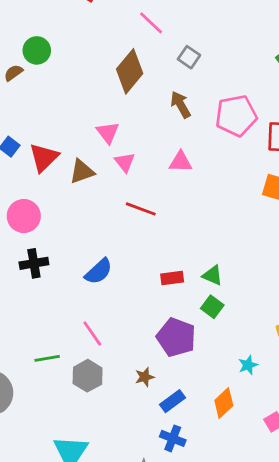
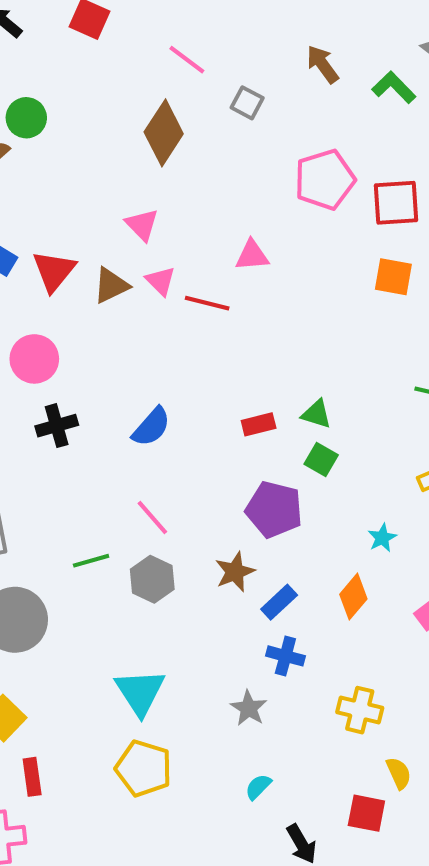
brown arrow: (181, 105) -> (323, 64), moved
pink triangle: (125, 162) -> (161, 281), moved
red line: (141, 209) -> (207, 303), moved
brown star: (145, 377) -> (235, 572), size x1.4

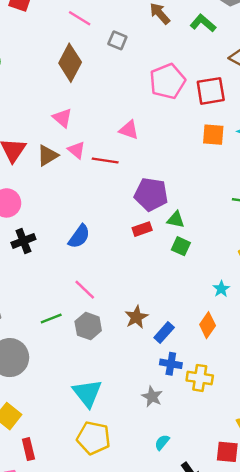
pink triangle: (252, 255) -> (129, 130), turned 30
purple pentagon: (274, 509) -> (151, 194), moved
yellow cross: (360, 710) -> (200, 378), moved

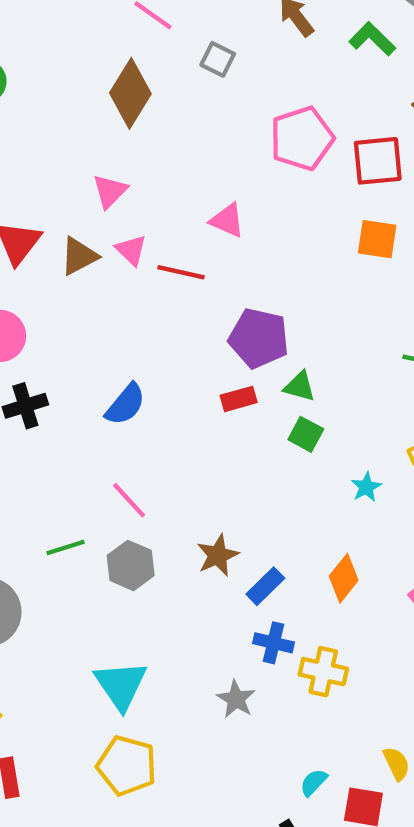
pink triangle: (62, 118) -> (110, 191), turned 30
cyan star: (221, 289) -> (366, 487), moved
cyan semicircle: (162, 442) -> (314, 782), moved

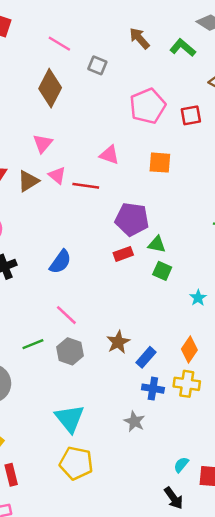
red square: (378, 161) -> (191, 115), size x0.7
orange square: (377, 239) -> (160, 163), moved
yellow cross: (323, 672) -> (187, 384), moved

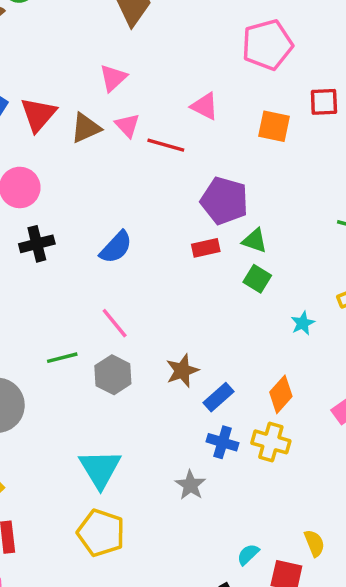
red square: (191, 115) -> (324, 102), moved

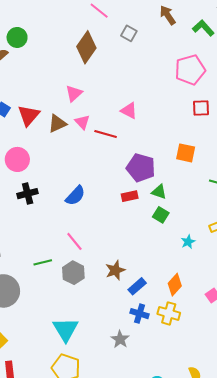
pink pentagon: (267, 45) -> (190, 70), moved
orange square: (274, 126) -> (186, 153), moved

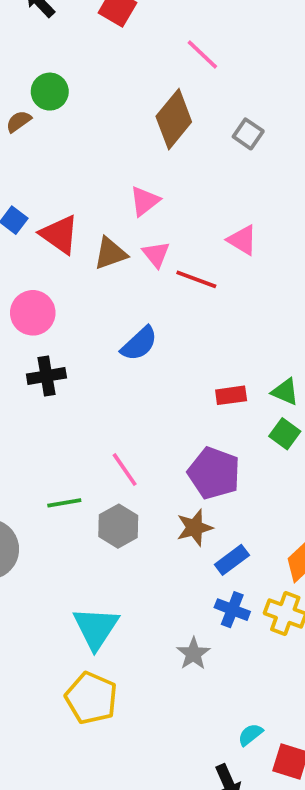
gray square: (129, 33) -> (248, 134), moved
red triangle: (29, 115) -> (59, 234), turned -40
purple pentagon: (141, 168) -> (214, 473), moved
blue semicircle: (75, 196) -> (139, 344), moved

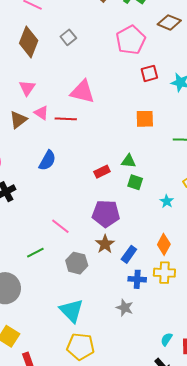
gray square: (248, 134) -> (68, 37), turned 35
pink triangle: (242, 240) -> (82, 92), size x1.5
gray hexagon: (118, 526) -> (77, 263), moved

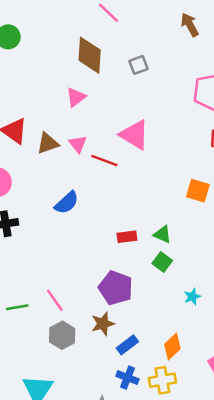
brown diamond: (29, 42) -> (90, 55), turned -36
pink triangle: (27, 88) -> (76, 97), moved
pink line: (60, 226) -> (55, 300), moved
yellow cross: (164, 273) -> (162, 380), turned -30

